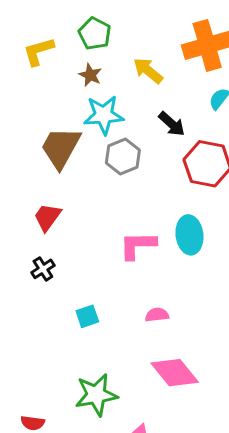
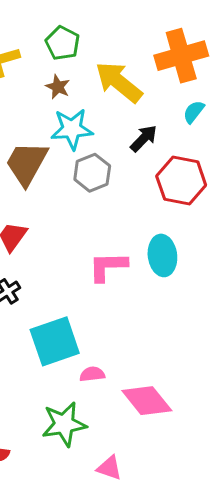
yellow arrow: (148, 71) -> (119, 82), size x1.5
black arrow: (172, 124) -> (144, 138), turned -88
pink semicircle: (157, 315) -> (92, 374), moved
cyan square: (87, 316) -> (55, 341), size x2.0

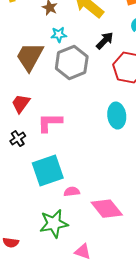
cyan star: (72, 129) -> (59, 35), size x0.6
gray hexagon: (92, 173) -> (72, 63), size x1.4
pink L-shape: (108, 266) -> (50, 123), moved

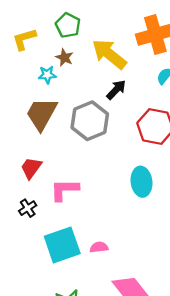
cyan star: (59, 35) -> (47, 75), moved
black arrow: (105, 41) -> (116, 90), moved
pink semicircle: (72, 192) -> (99, 247), moved

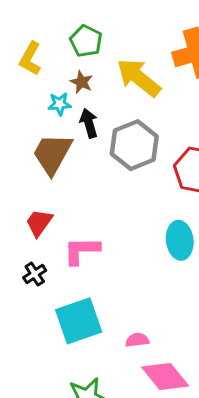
yellow L-shape: (24, 39) -> (30, 59), turned -45
black arrow: (116, 90) -> (89, 123), moved, turned -60
gray hexagon: (90, 121) -> (134, 145), moved
pink semicircle: (99, 247) -> (137, 340), moved

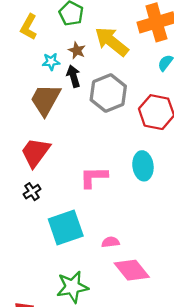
brown star: (82, 82) -> (77, 50), moved
red trapezoid: (39, 223) -> (35, 152), size x1.4
pink L-shape: (82, 251) -> (94, 177), moved

